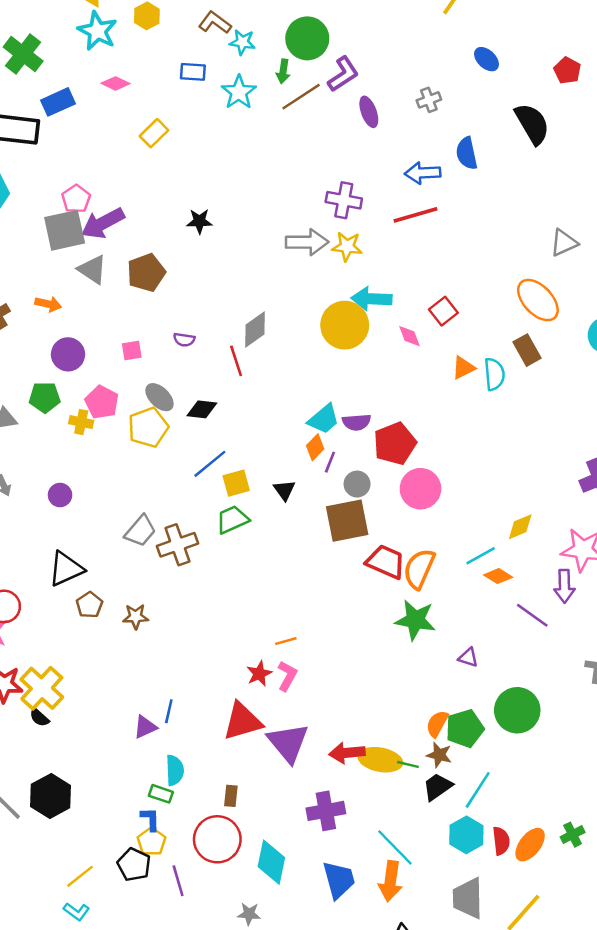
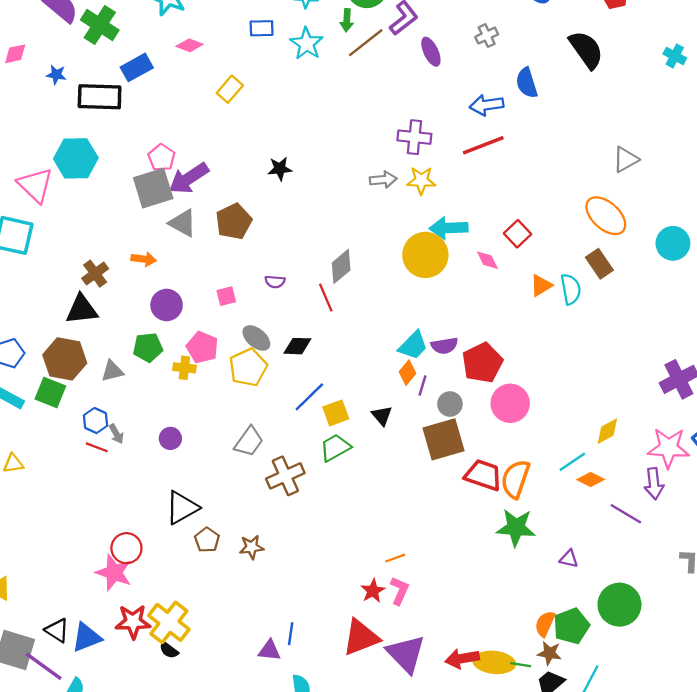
gray arrow: (307, 242) -> (383, 180), size x0.7
gray trapezoid: (140, 531) -> (249, 442), moved
purple triangle: (145, 727) -> (269, 650), turned 35

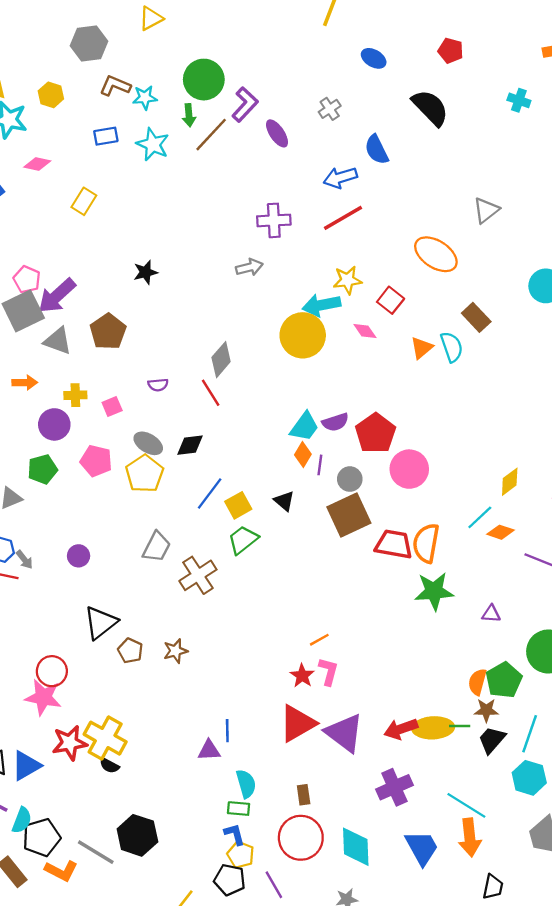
yellow star: (421, 181) -> (347, 280), moved
orange ellipse: (606, 216) -> (436, 254), moved
yellow cross: (184, 368) -> (75, 395), moved

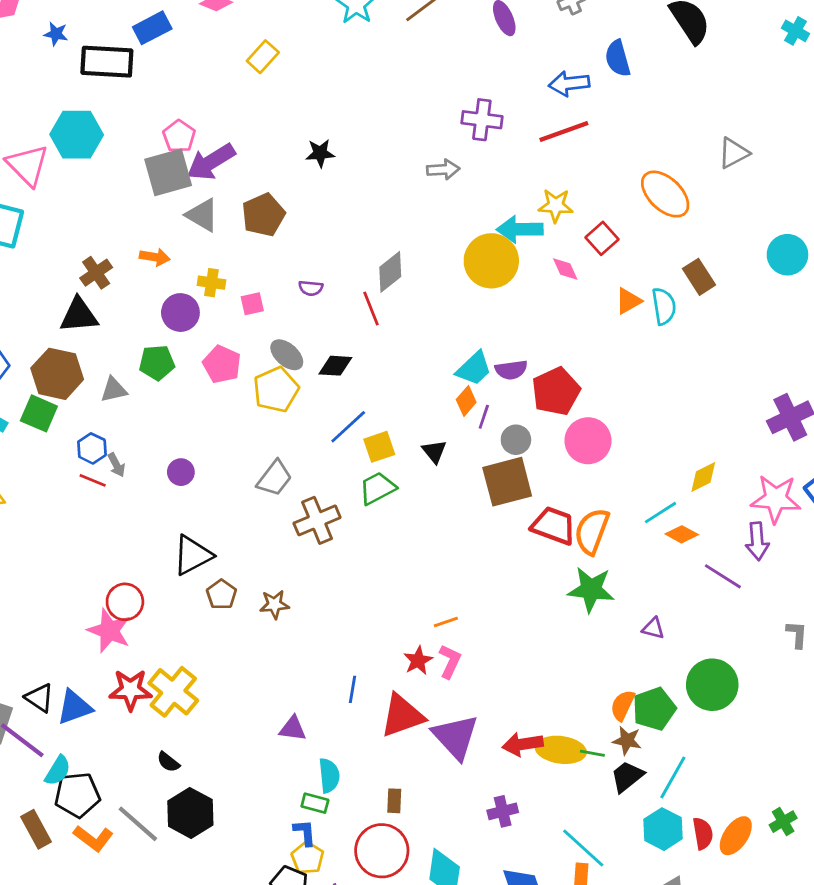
blue line: (227, 731) -> (352, 689), moved
black semicircle: (109, 766) -> (168, 762), moved
purple cross: (394, 787) -> (503, 811), size x0.7

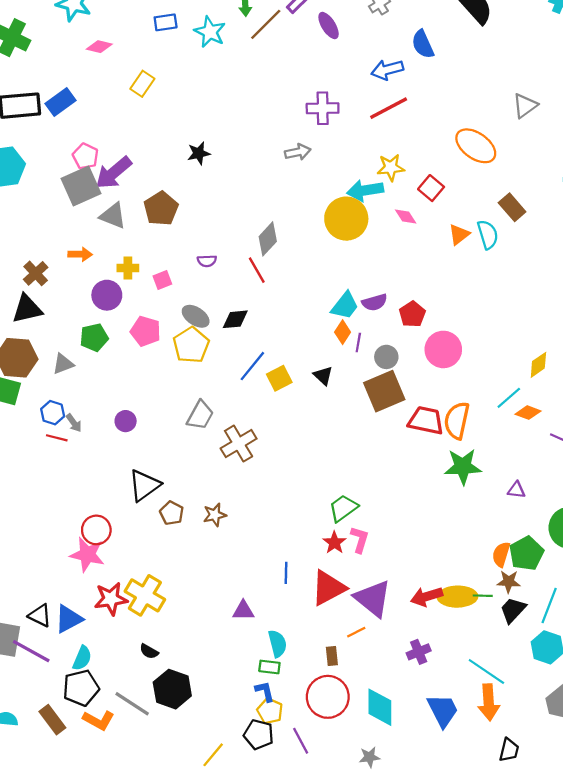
blue rectangle: (152, 28) -> (60, 102), moved
red pentagon: (556, 391) -> (412, 314), size x0.7
green trapezoid: (377, 488) -> (343, 508), moved
orange line: (446, 622) -> (356, 632), moved
cyan semicircle: (58, 771) -> (82, 658), moved

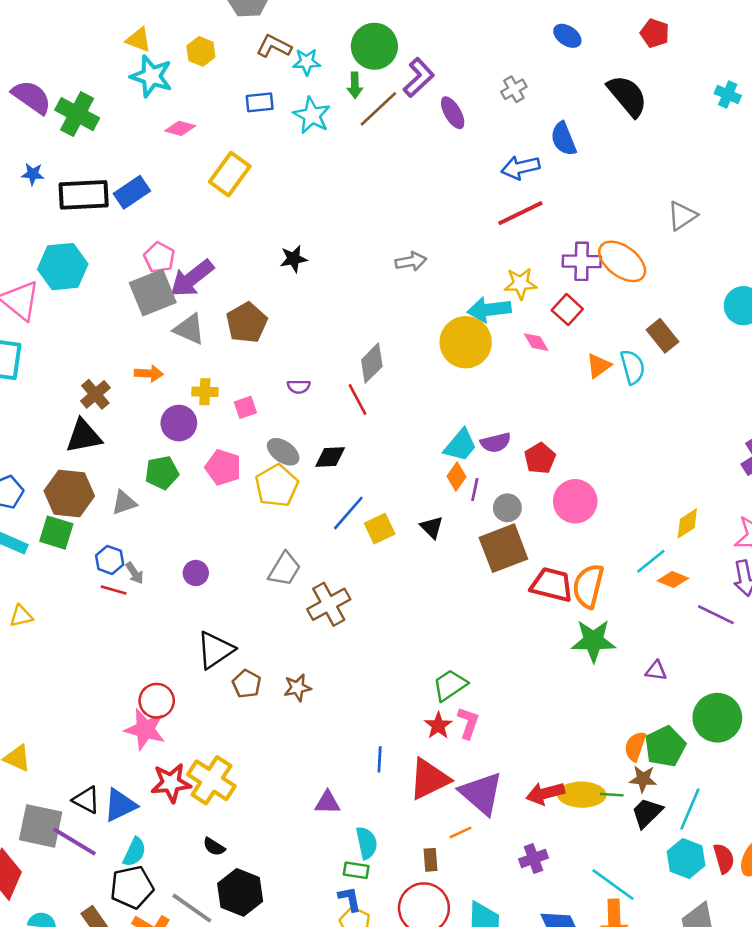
yellow rectangle: (142, 84) -> (230, 174), size x1.4
purple cross: (323, 108) -> (582, 261), moved

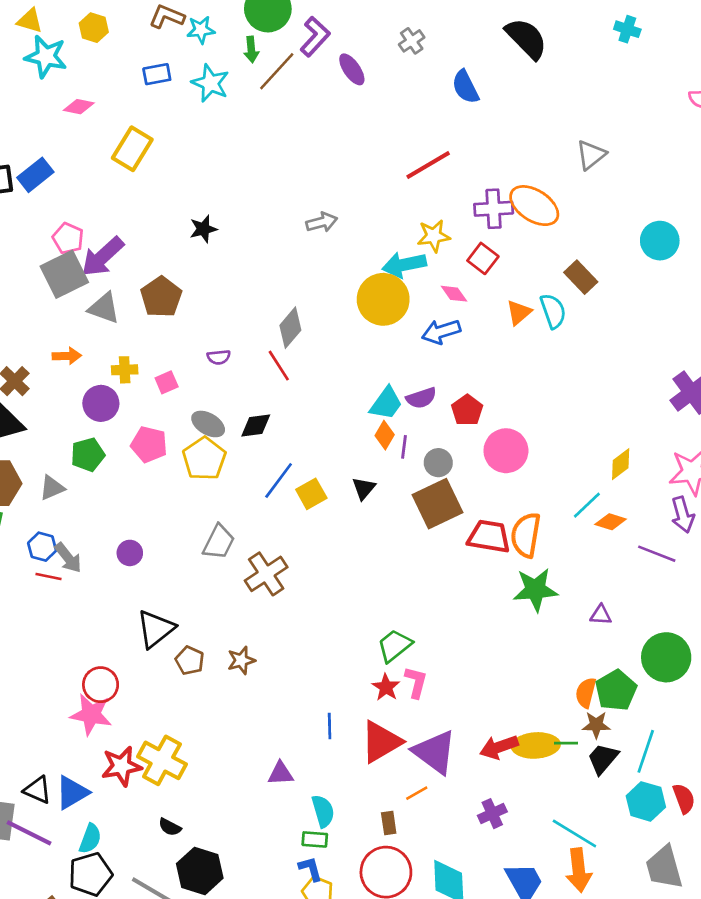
blue arrow: (520, 167) -> (441, 332), moved
black triangle: (432, 527) -> (364, 488), turned 30
gray arrow: (134, 573) -> (68, 558), size x1.4

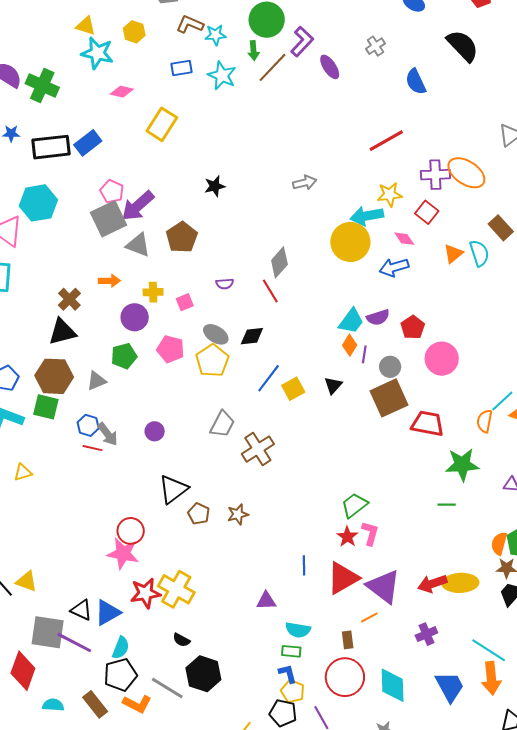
orange semicircle: (526, 535) -> (485, 421), moved, size x0.7
green line: (566, 743) -> (447, 505), moved
cyan semicircle: (323, 811) -> (298, 630), turned 115

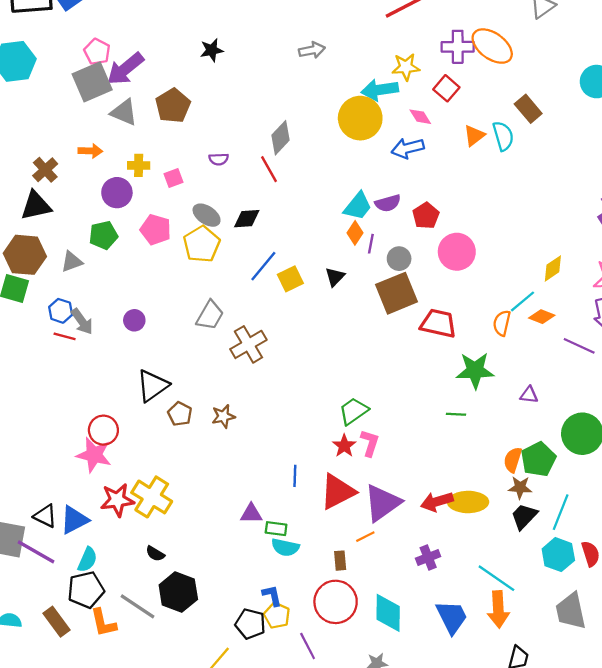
purple triangle: (383, 587) -> (382, 503), turned 45
green rectangle: (291, 651) -> (276, 529), moved
orange L-shape: (137, 704) -> (103, 623), turned 48
black pentagon: (283, 713) -> (250, 624), moved

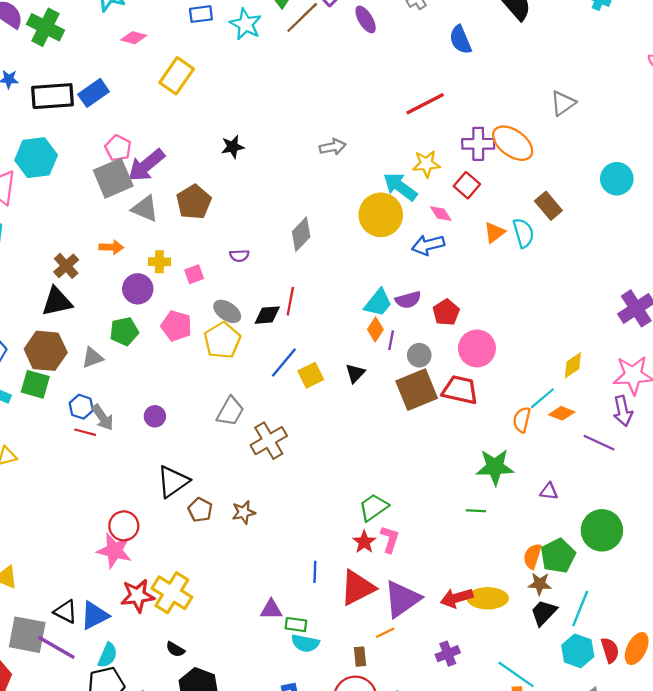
cyan arrow: (380, 90) -> (400, 187), turned 45
red line: (269, 169) -> (290, 301), moved, turned 40
red trapezoid: (438, 323) -> (460, 390), moved

